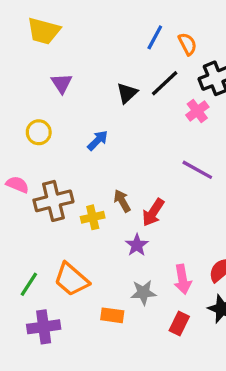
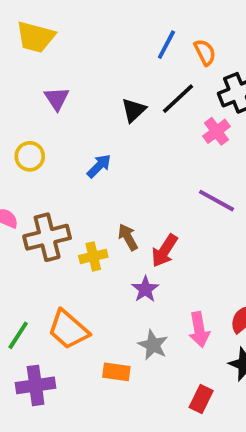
gray star: (143, 292) -> (153, 345), turned 30
red rectangle: (179, 324) -> (201, 399), moved

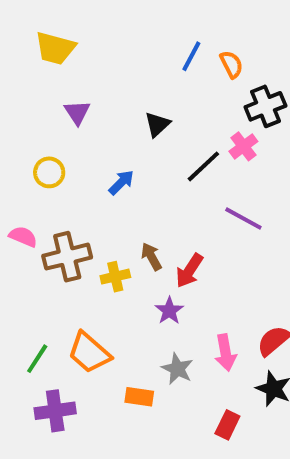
black line: (178, 99) -> (203, 166), moved

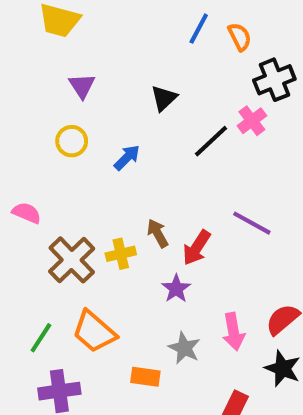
yellow circle: (49, 172) -> (72, 141), moved
purple line: (243, 219) -> (252, 223), moved
brown cross: (67, 257) -> (72, 260), moved, turned -30

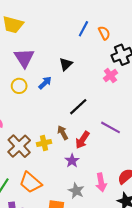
purple triangle: (82, 86) -> (24, 58), size x1.5
black line: (211, 141) -> (78, 107), moved
blue arrow: (127, 158) -> (45, 83), moved

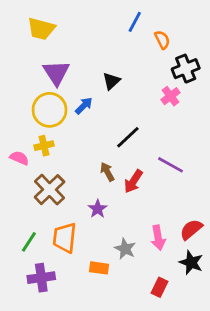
blue line: (83, 29) -> (135, 22), moved
yellow circle: (19, 86) -> (50, 110), size x1.6
yellow cross: (44, 143) -> (44, 146), moved
purple star: (72, 161) -> (98, 209), moved
orange trapezoid: (31, 182) -> (65, 238), turned 55

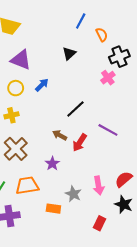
purple triangle: (56, 73) -> (21, 60), turned -35
black triangle: (111, 81) -> (69, 53), moved
yellow circle: (50, 110) -> (16, 88), size x0.6
brown arrow: (107, 172) -> (60, 135), turned -32
orange trapezoid: (65, 238) -> (27, 186), turned 75

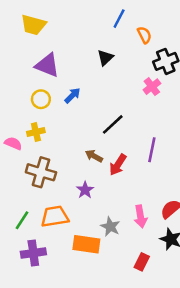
purple line: (108, 130) -> (152, 150), turned 72
brown cross: (16, 149) -> (41, 172), turned -30
orange rectangle: (53, 209) -> (86, 244), size x1.5

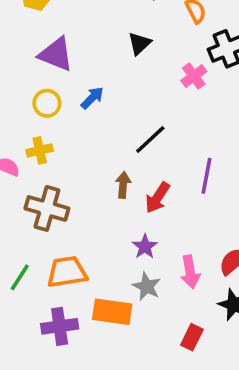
pink cross: (152, 87) -> (194, 76), moved
brown arrow: (94, 156) -> (123, 185), turned 66
purple star: (85, 190) -> (145, 247), moved
purple cross: (33, 253) -> (60, 326), moved

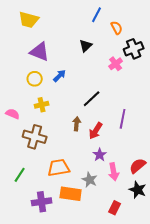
yellow cross: (40, 150) -> (42, 105), moved
purple star: (145, 247) -> (100, 155), moved
orange trapezoid: (67, 272) -> (59, 168), moved

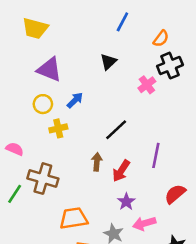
orange semicircle: (117, 28) -> (161, 39), moved, turned 64
yellow cross: (42, 105) -> (58, 128), moved
red semicircle: (138, 166) -> (175, 194), moved
pink arrow: (114, 172) -> (144, 223), turned 84
green line: (20, 175) -> (15, 194), moved

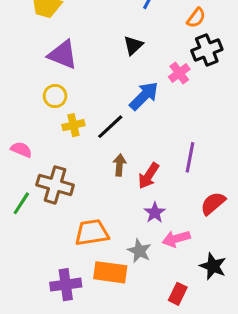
blue arrow: (75, 100) -> (144, 96), moved, size x1.5
black line: (116, 130) -> (110, 127), moved

